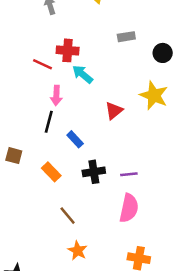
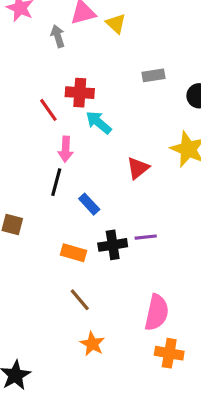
red line: (43, 64) -> (48, 110), turned 30
orange rectangle: (51, 172) -> (73, 253), moved, turned -30
purple line: (129, 174) -> (146, 237), moved
pink semicircle: (129, 208) -> (157, 312), moved

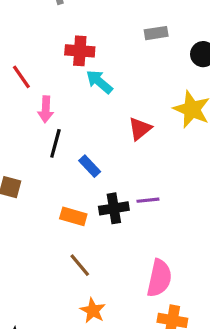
red line: (48, 110) -> (21, 77), moved
pink arrow: (66, 149) -> (46, 109), moved

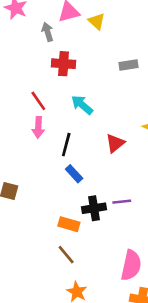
red cross: (80, 51) -> (63, 64), moved
red line: (21, 77) -> (38, 101), moved
black line: (55, 143) -> (66, 145), moved
orange rectangle: (73, 216) -> (69, 224), moved

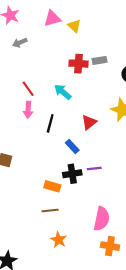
gray arrow: (48, 32) -> (20, 43), moved, turned -96
red cross: (63, 64) -> (79, 64), moved
blue rectangle: (74, 174) -> (72, 146), moved
brown line: (66, 255) -> (50, 210), turned -56

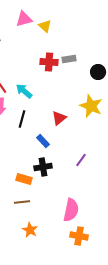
cyan arrow: (63, 92) -> (24, 91), moved
purple line: (94, 168) -> (81, 160), moved, turned -48

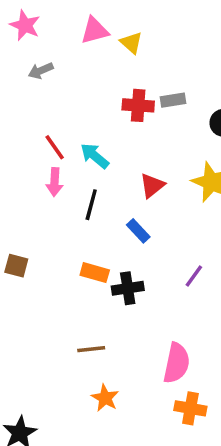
red triangle: (59, 118) -> (152, 186), moved
blue rectangle: (43, 141) -> (138, 231), moved
orange rectangle: (24, 179) -> (95, 273), moved

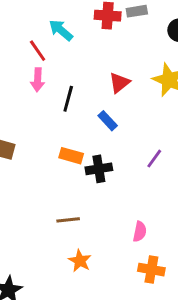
cyan arrow: (95, 156) -> (61, 30), moved
pink semicircle: (176, 363) -> (140, 232), size x0.6

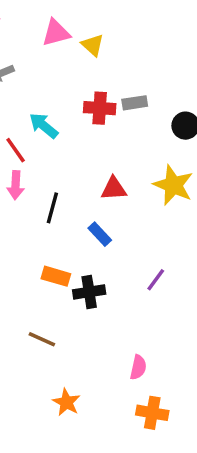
red triangle: (119, 83) -> (114, 189), turned 35
brown line: (68, 220) -> (42, 339), moved, turned 30

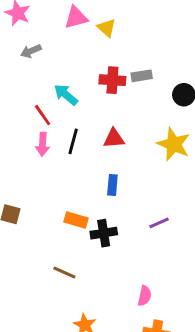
red triangle: (114, 189) -> (114, 138), moved
black line: (52, 208) -> (73, 141), moved
blue rectangle: (100, 234) -> (112, 185), turned 48
purple line: (156, 280) -> (159, 223), turned 30

